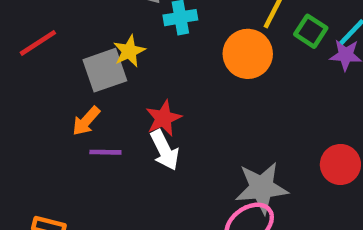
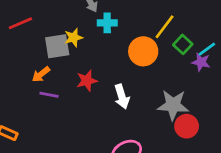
white arrow: (165, 150) -> (122, 97), moved
gray star: (262, 188) -> (173, 105), moved

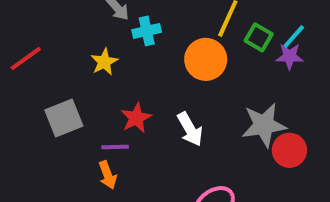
gray square: (57, 46) -> (64, 118), moved
orange arrow: (41, 74) -> (108, 175), moved, turned -60
purple line: (49, 95) -> (115, 147), moved

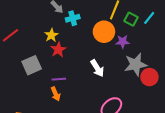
purple star: (290, 56) -> (123, 42), moved
red star: (136, 118) -> (58, 50), moved

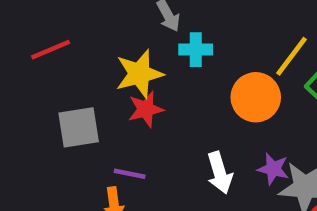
yellow star: (51, 35) -> (139, 74), size x1.5
purple star: (123, 42) -> (273, 169), moved

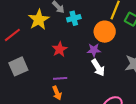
yellow star: (139, 74) -> (39, 20), moved
gray square: (79, 127) -> (18, 66), moved
purple star: (273, 169) -> (94, 50), moved

